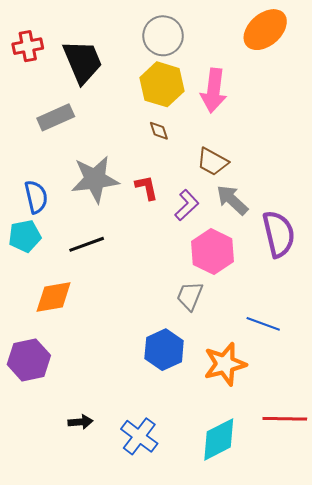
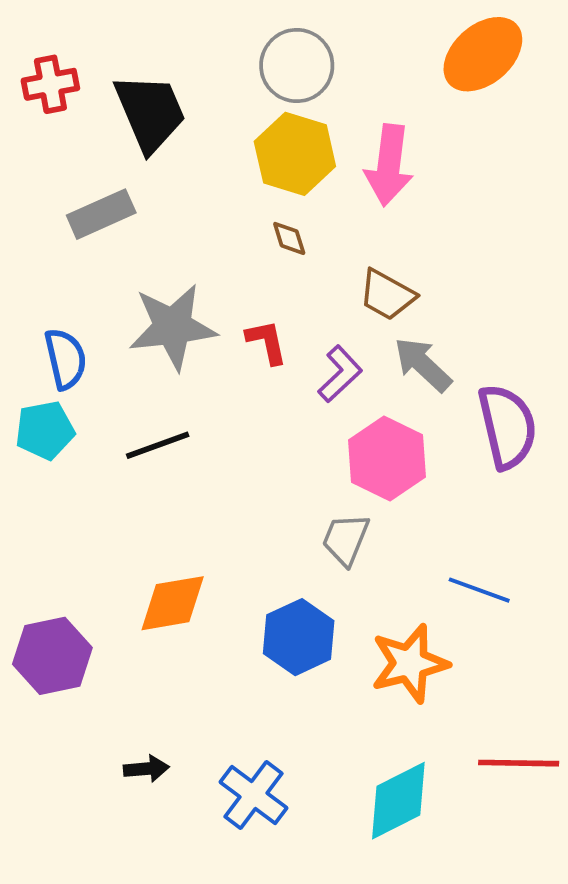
orange diamond: (54, 297) -> (173, 603), moved

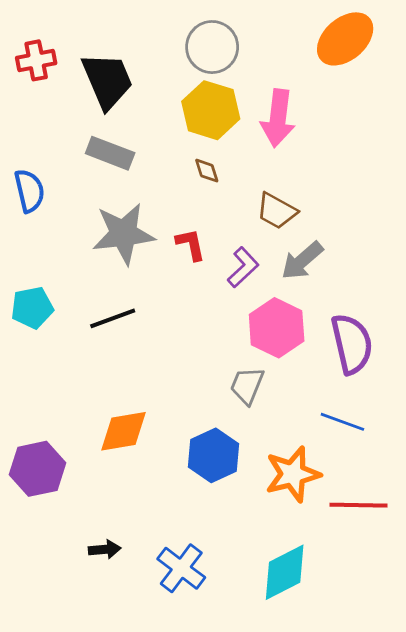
gray rectangle: (101, 214) -> (110, 153), moved, turned 45
blue semicircle: (66, 359) -> (29, 191), moved
gray arrow: (423, 364) -> (302, 261), turned -84
purple semicircle: (507, 427) -> (352, 344), moved
red line: (519, 763) -> (359, 505), moved

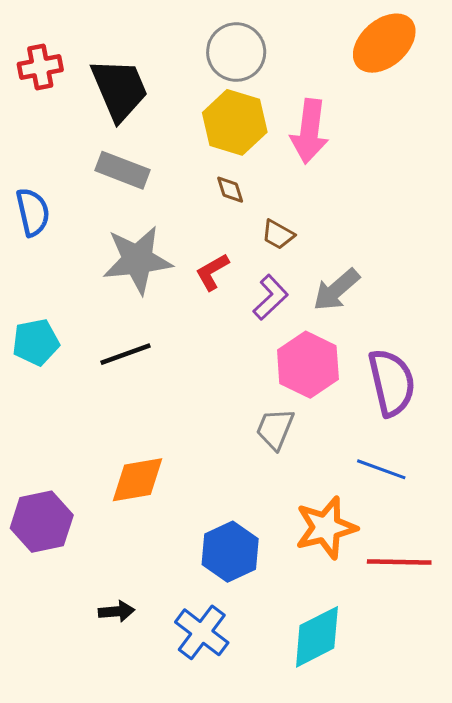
brown trapezoid: (277, 211) -> (278, 234), moved, size x0.7
red L-shape: (191, 244) -> (212, 272), turned -108
blue hexagon: (213, 455) -> (230, 552), moved

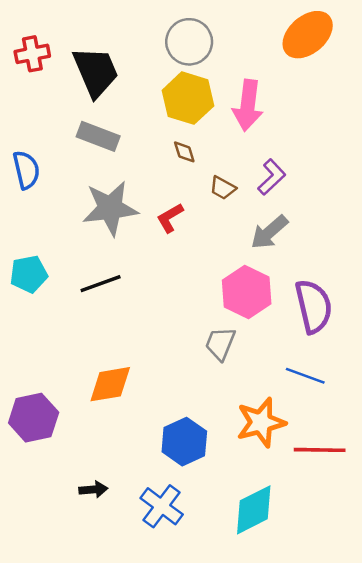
purple L-shape: (271, 297) -> (272, 177), moved

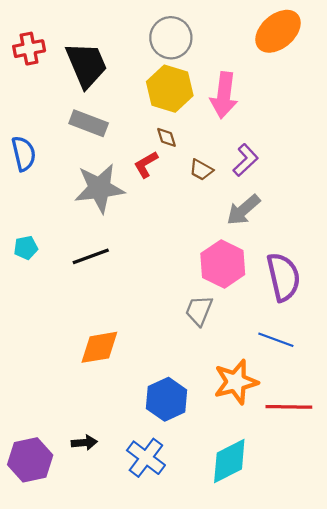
red L-shape: (170, 218) -> (146, 164), moved
cyan pentagon: (29, 274) -> (26, 248), size x0.7
purple hexagon: (34, 418) -> (30, 460), moved

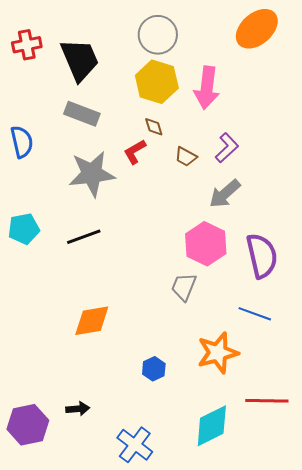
cyan pentagon: (26, 248) -> (24, 229), size x1.4
blue hexagon: (167, 399) -> (154, 369), size x0.6
red line: (289, 407) -> (267, 401), moved
blue cross: (146, 458) -> (135, 445), moved

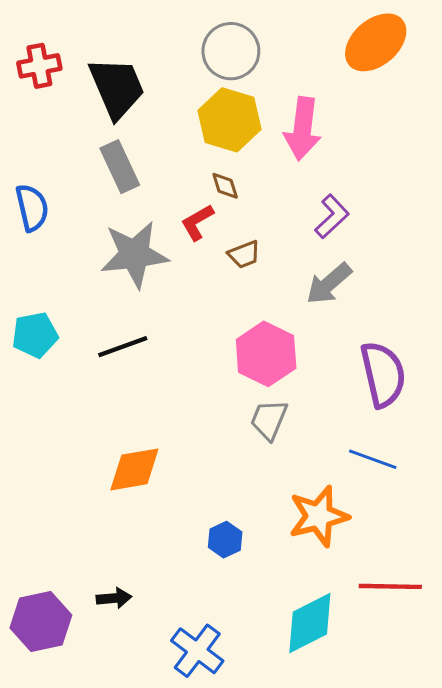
gray rectangle: (82, 114) -> (120, 167), turned 44
brown trapezoid: (186, 157) -> (244, 254), moved, turned -50
pink hexagon: (206, 244) -> (266, 354), moved

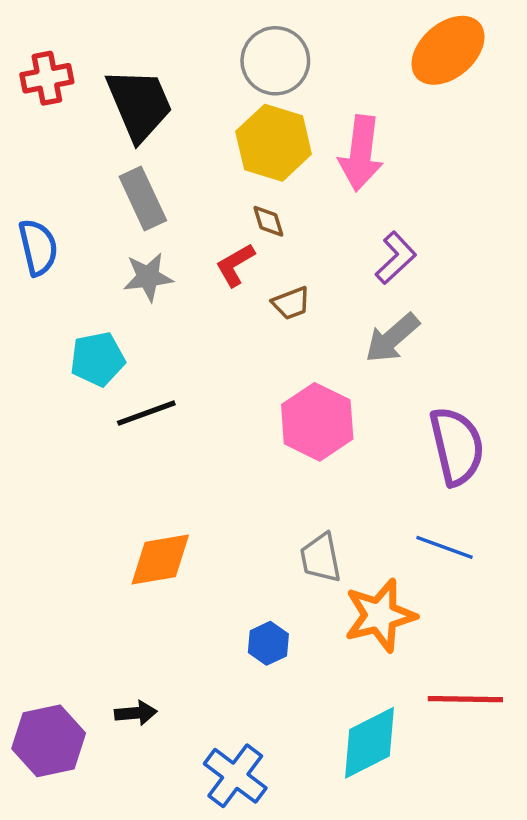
gray star: (134, 254) -> (148, 277), moved, size x0.6
cyan pentagon: (35, 335) -> (97, 359), moved
gray trapezoid: (269, 420) -> (321, 558), moved, turned -33

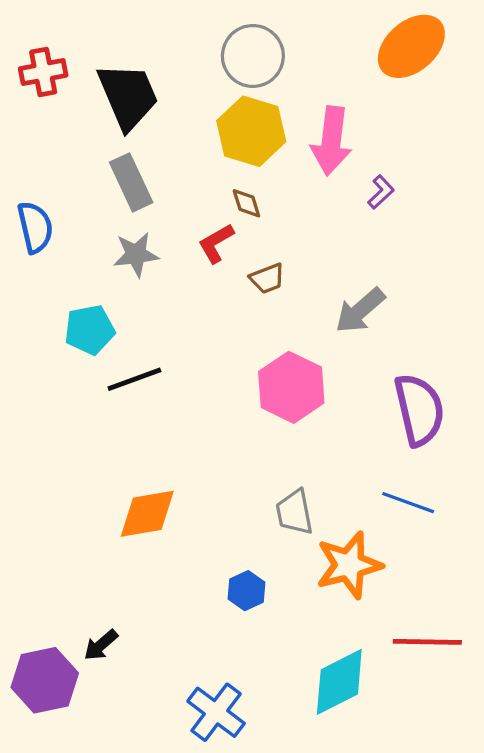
purple L-shape: (396, 258) -> (381, 192), moved, size x0.7
black arrow: (136, 713) -> (101, 645), moved, turned 144

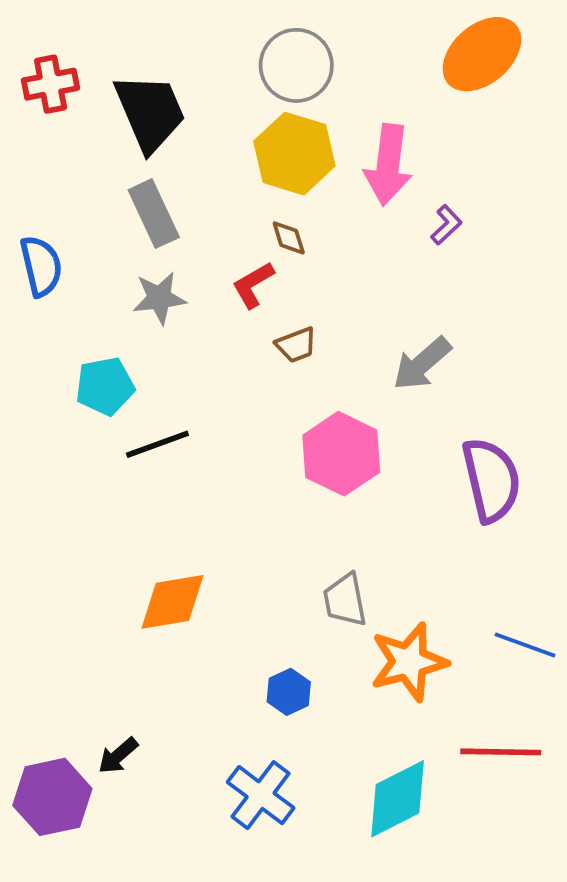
brown trapezoid: (267, 278) -> (296, 345), moved
blue line: (408, 503) -> (525, 645), moved
blue cross: (216, 712) -> (261, 795), moved

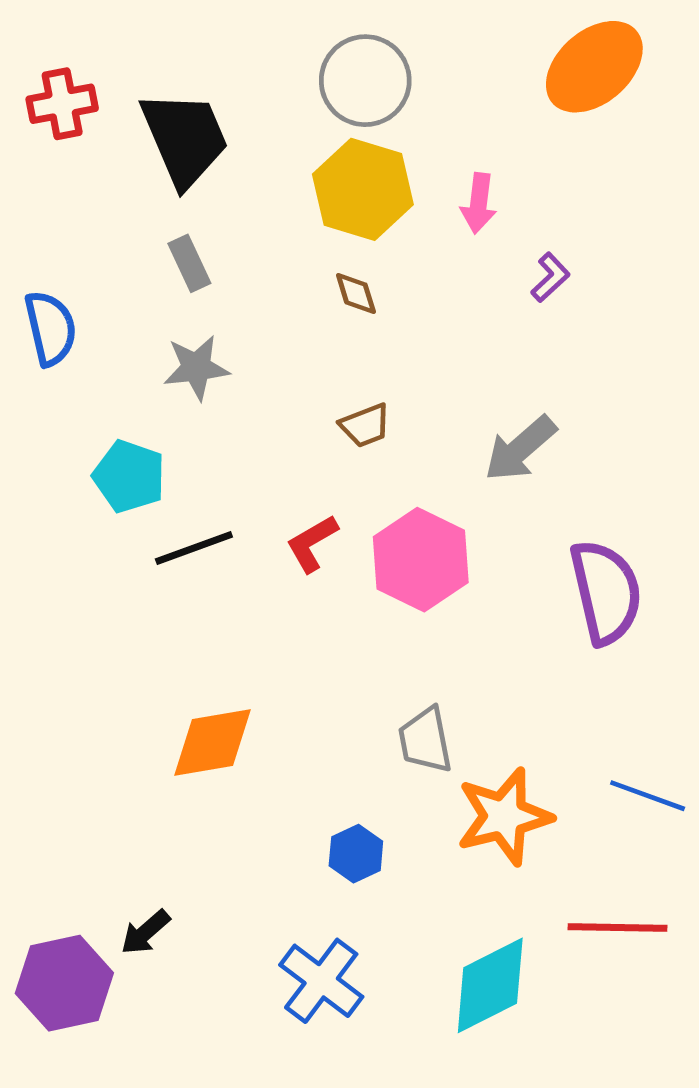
pink arrow: (388, 165) -> (479, 203), size x0.6
gray rectangle: (154, 214) -> (189, 263), size x0.7
red L-shape: (253, 285) -> (312, 543), moved
cyan pentagon: (105, 386) -> (129, 476), turned 30

